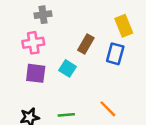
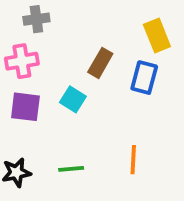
orange line: (108, 109) -> (133, 160), turned 48

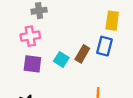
yellow rectangle: (157, 36) -> (112, 21), turned 30
brown rectangle: (100, 63) -> (82, 54), moved

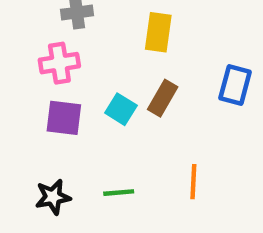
yellow rectangle: (112, 21) -> (158, 32), moved
blue rectangle: (104, 46) -> (235, 85), moved

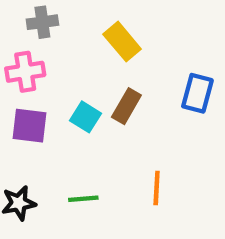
yellow rectangle: (158, 32) -> (122, 42), turned -48

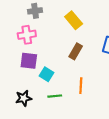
cyan square: (85, 117) -> (47, 74), moved
orange line: (157, 188) -> (81, 86), moved

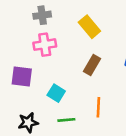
pink cross: (27, 35) -> (45, 45), moved
purple square: (29, 61) -> (22, 77), moved

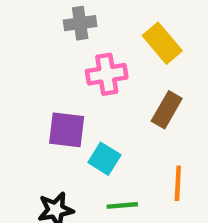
pink cross: (45, 45) -> (107, 74), moved
purple square: (22, 77) -> (67, 130), moved

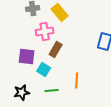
yellow rectangle: (162, 43) -> (60, 12), moved
brown rectangle: (167, 110) -> (56, 49), moved

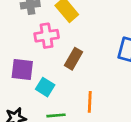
brown rectangle: (56, 49) -> (74, 59), moved

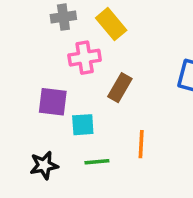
cyan square: (45, 87) -> (83, 125), turned -36

